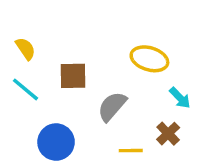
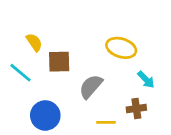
yellow semicircle: (25, 49) -> (34, 42), moved
brown cross: (168, 134) -> (136, 109), turned 36

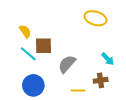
yellow ellipse: (121, 48) -> (95, 18), moved
cyan line: (20, 73) -> (28, 54), moved

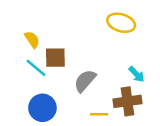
brown cross: (101, 80) -> (128, 101), size x1.5

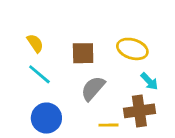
yellow ellipse: (121, 23) -> (132, 49), moved
brown square: (55, 58) -> (83, 53), moved

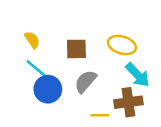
cyan arrow: (149, 81) -> (138, 75), size x1.5
blue circle: (46, 118) -> (48, 89), moved

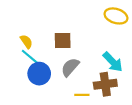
yellow semicircle: (32, 40) -> (26, 42), moved
yellow ellipse: (122, 45) -> (116, 16), moved

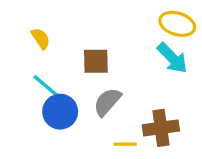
yellow semicircle: (26, 42) -> (41, 38), moved
cyan arrow: (113, 62) -> (172, 58), moved

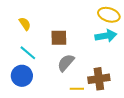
cyan arrow: (172, 58) -> (106, 36), turned -55
blue circle: (60, 112) -> (22, 76), moved

